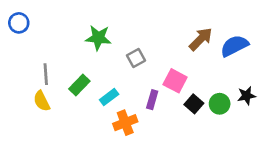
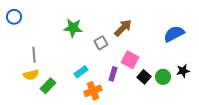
brown arrow: (201, 39) -> (123, 28), moved
green rectangle: (79, 85) -> (48, 86), moved
yellow semicircle: (42, 101) -> (31, 75), turned -77

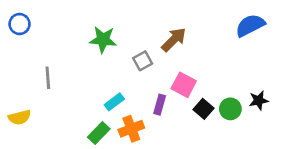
blue semicircle: (174, 34) -> (250, 25), moved
yellow semicircle: (31, 75) -> (20, 117), moved
green rectangle: (48, 86) -> (99, 133), moved

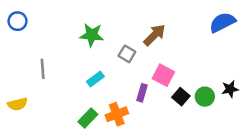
gray square: (143, 61) -> (127, 54), turned -30
cyan rectangle: (114, 102) -> (95, 79), moved

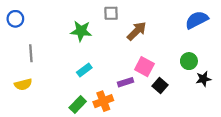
gray square: (127, 54) -> (111, 13), moved, turned -32
gray line: (43, 69) -> (31, 53), moved
purple rectangle: (142, 93) -> (126, 82), turned 56
green circle: (205, 97) -> (189, 61), moved
yellow semicircle: (18, 104) -> (23, 84), moved

